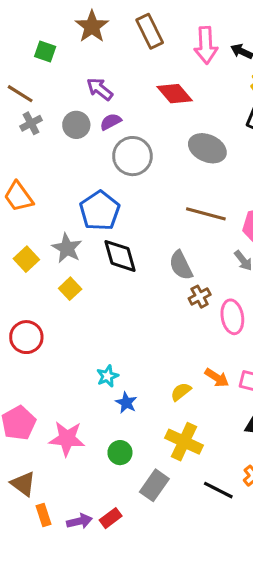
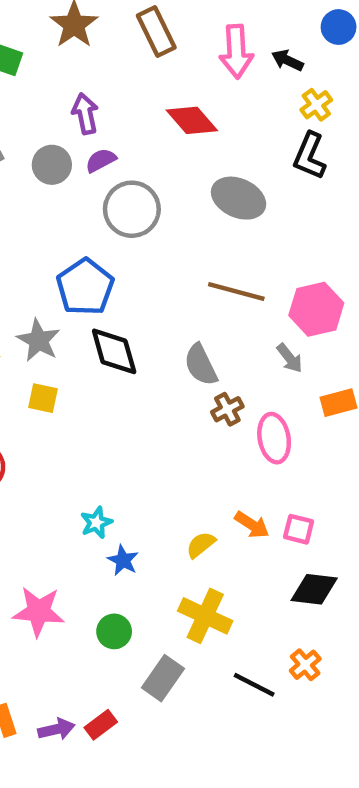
purple arrow: (100, 89) -> (85, 114), turned 40
yellow square: (70, 289) -> (43, 398), turned -35

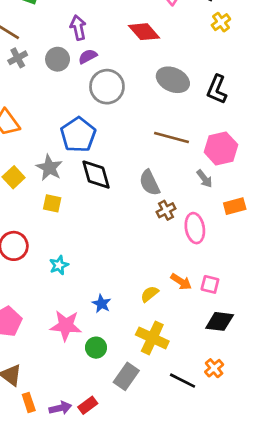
black L-shape: (310, 156) -> (217, 89), moved
cyan star: (96, 523) -> (59, 265), moved
pink star: (39, 611) -> (66, 326), moved

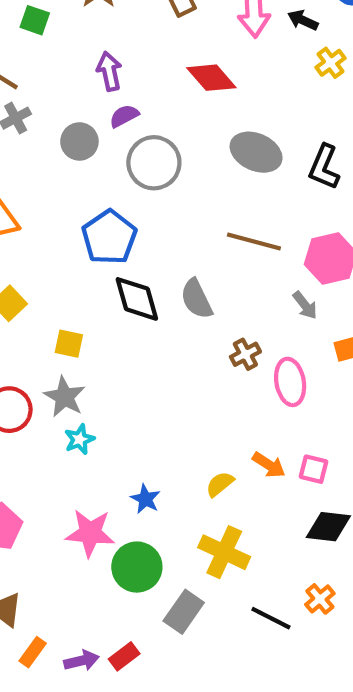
gray circle: (58, 59) -> (79, 141), moved
gray star: (49, 168) -> (65, 397), moved
gray semicircle: (150, 183) -> (196, 299), moved
green circle: (96, 348) -> (137, 567), size x1.5
orange rectangle: (29, 403) -> (33, 652), turned 54

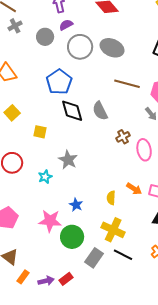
gray ellipse: (256, 152) -> (112, 48), moved
gray star: (65, 397) -> (68, 160), moved
yellow semicircle: (220, 484) -> (111, 198), turned -48
black line: (271, 618) -> (123, 255), moved

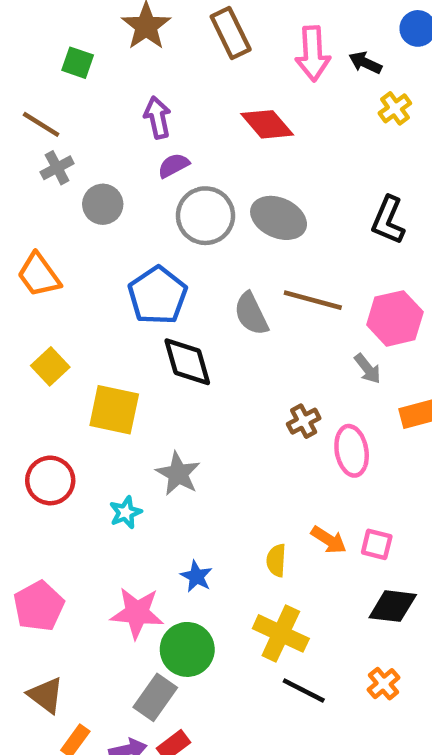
gray circle: (45, 37) -> (103, 204), moved
gray semicircle: (100, 111) -> (251, 314), moved
yellow square: (40, 132) -> (114, 410), size x1.6
gray rectangle: (94, 258) -> (155, 697), moved

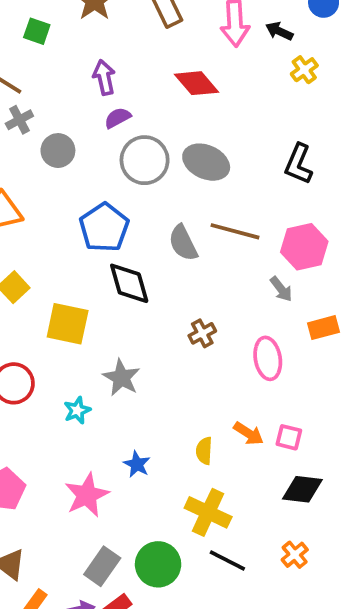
brown cross: (304, 421) -> (202, 333), moved
pink star: (137, 613) -> (87, 495), turned -30
green circle: (187, 649) -> (158, 564), moved

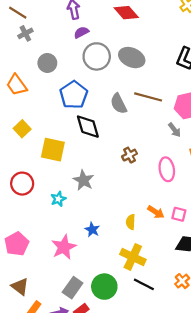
gray circle: (58, 151) -> (47, 63), moved

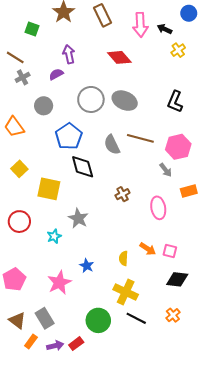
purple semicircle: (81, 32) -> (56, 74), moved
gray rectangle: (73, 288) -> (45, 318), moved, turned -66

